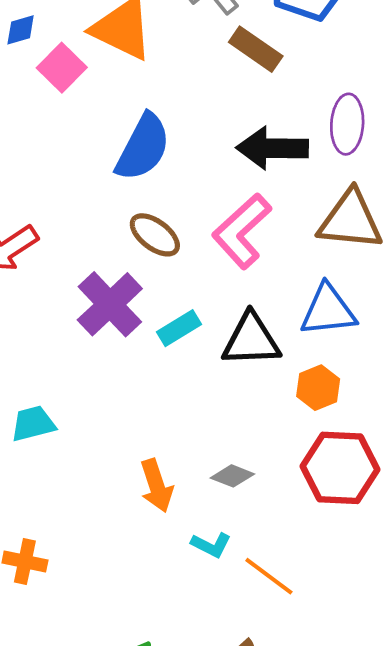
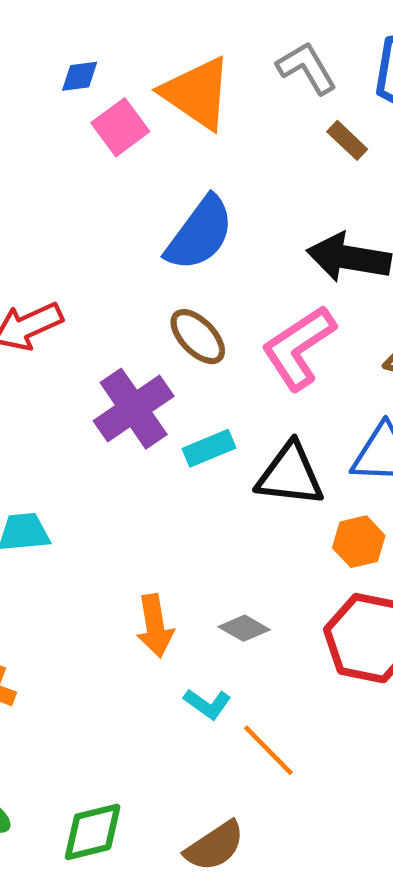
brown rectangle: (256, 49) -> (347, 140), size x0.7

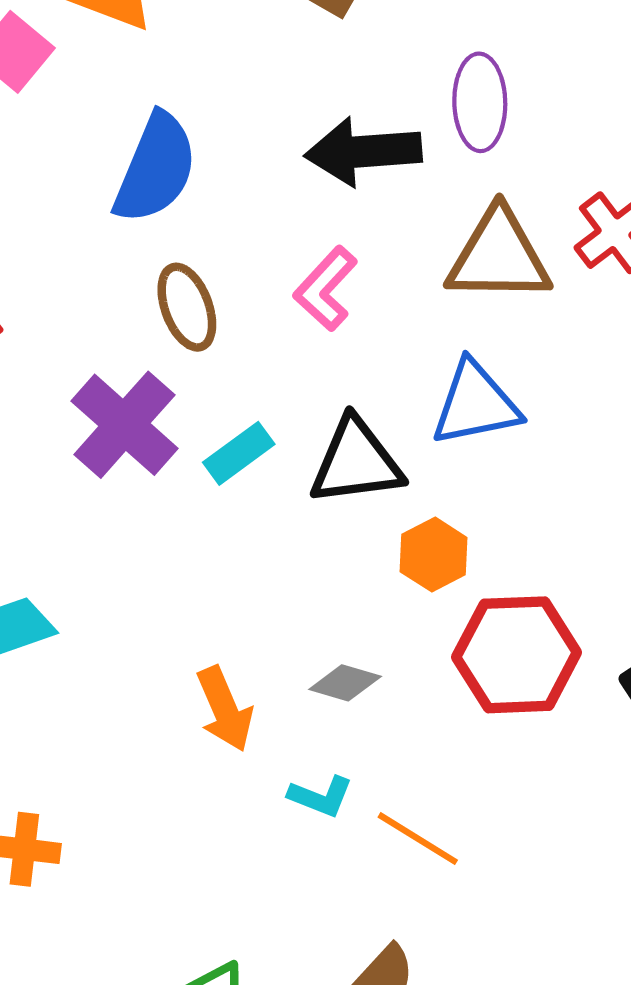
brown ellipse: (198, 337) -> (187, 307), turned 38
pink L-shape: (299, 348) -> (326, 289), size x0.7
orange hexagon: (359, 542) -> (434, 555), moved

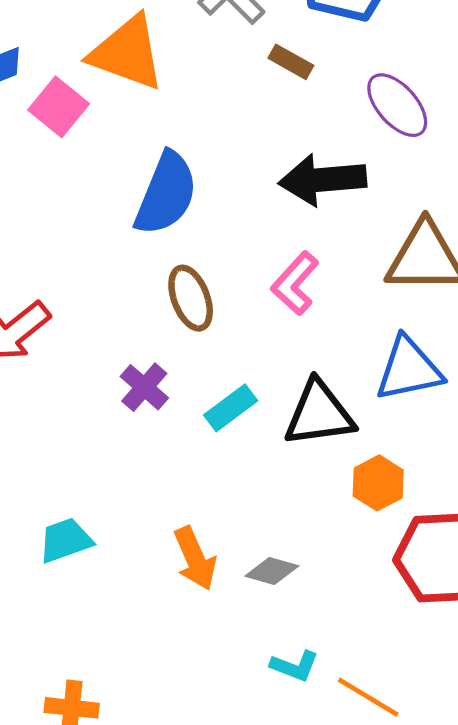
purple ellipse: (480, 102) -> (397, 105), moved, turned -40
purple cross: (124, 425) -> (144, 387), size x0.6
gray diamond: (345, 683) -> (272, 571), moved
orange arrow: (225, 709) -> (195, 558), moved

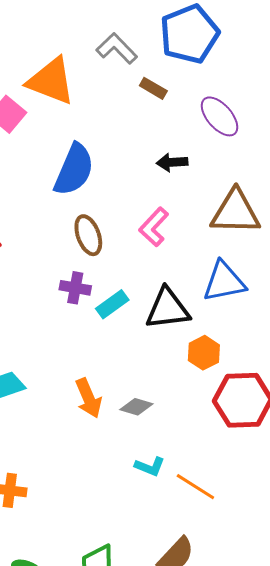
black arrow: (323, 180) -> (172, 162), size x0.6
purple cross: (144, 387) -> (75, 288), moved, turned -32

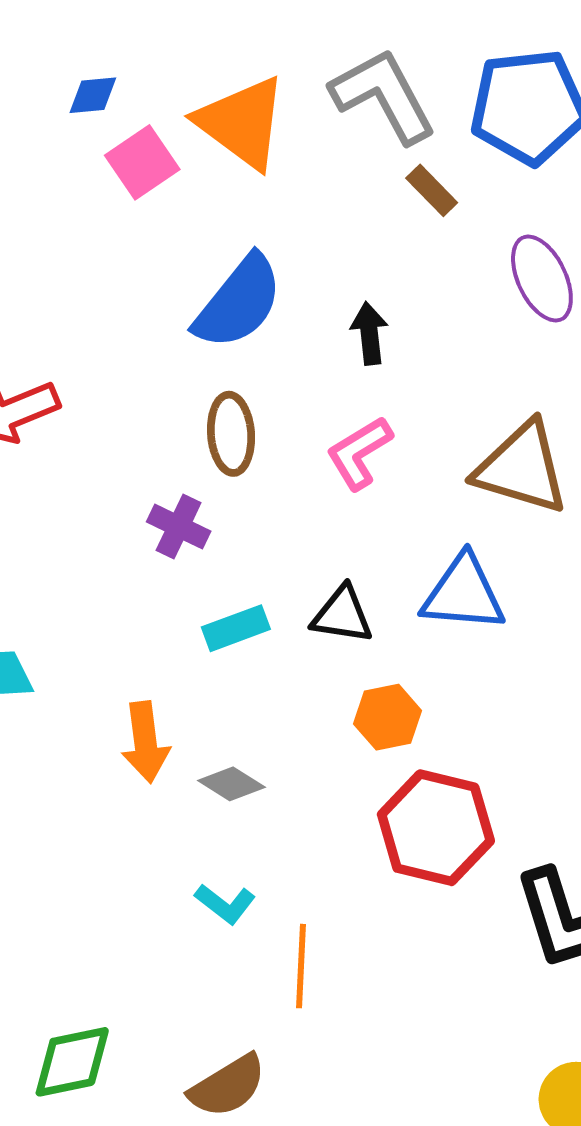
gray L-shape: (117, 49) -> (383, 96), size x1.4
black arrow: (172, 162) -> (369, 333), moved, turned 72
cyan rectangle: (112, 304) -> (236, 628), moved
black triangle: (168, 309) -> (342, 615), size x0.7
orange line: (195, 487) -> (301, 966), turned 45

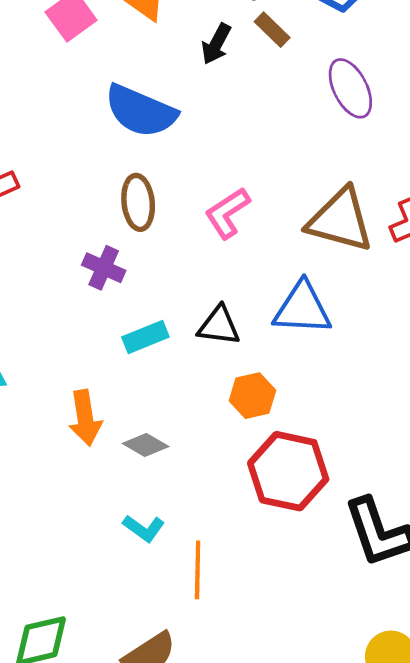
blue semicircle: (239, 302) -> (141, 111), turned 76
black arrow: (369, 333) -> (216, 44), moved, turned -144

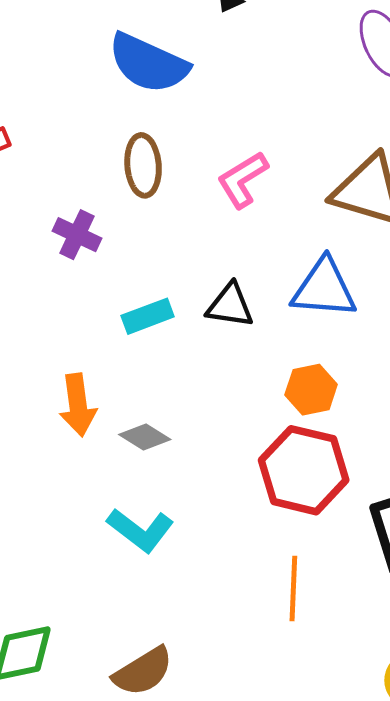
purple cross: (104, 268) -> (77, 235), moved
orange hexagon: (252, 396) -> (311, 390), moved
cyan L-shape: (144, 528) -> (140, 530), size x1.4
orange line: (198, 570) -> (293, 589), moved

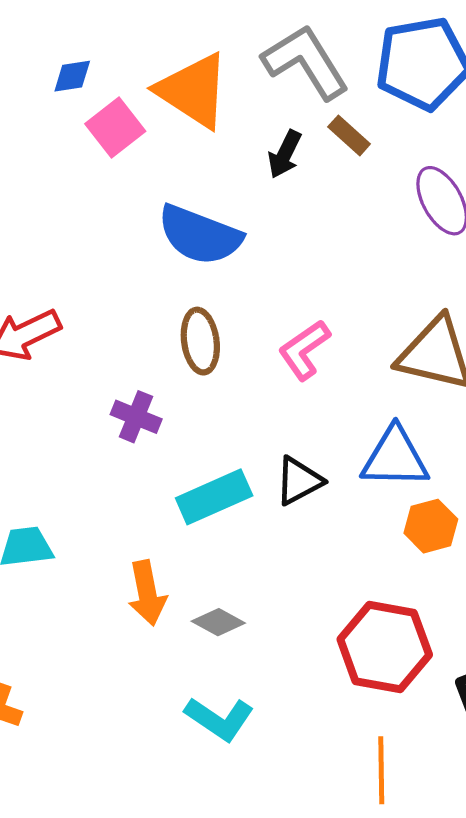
black triangle: (230, 305) -> (299, 481), turned -33
cyan rectangle: (148, 316) -> (214, 497), size x1.4
orange hexagon: (311, 390) -> (431, 526), moved

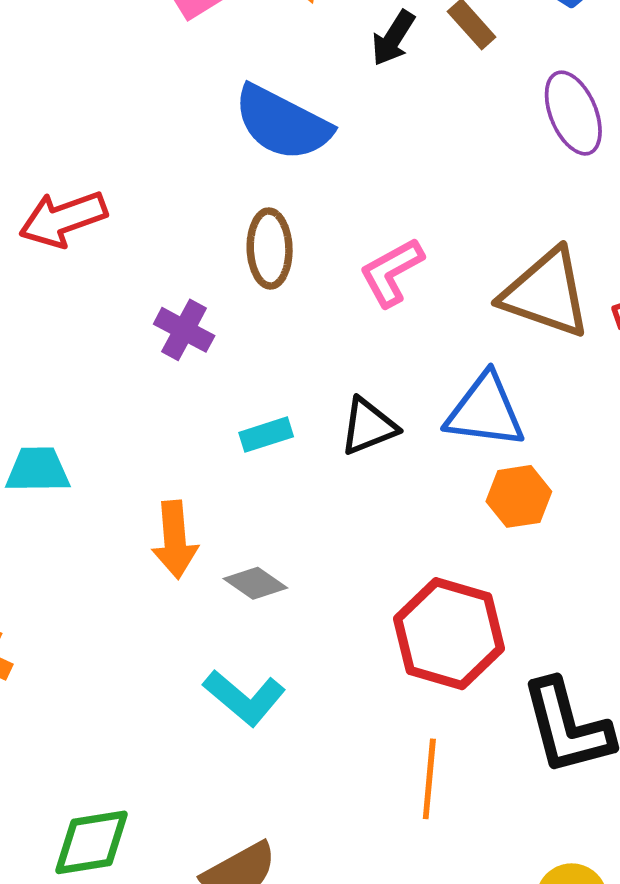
cyan rectangle: (214, 497) -> (266, 435), size x0.6

